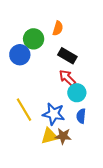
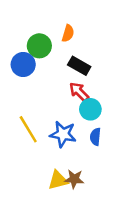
yellow triangle: (49, 136) -> (58, 180), moved
brown star: (63, 136) -> (74, 179), moved

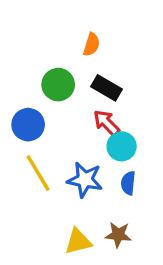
green circle: (39, 46) -> (58, 85), moved
blue circle: (23, 64) -> (28, 125), moved
brown star: (74, 179) -> (118, 235), moved

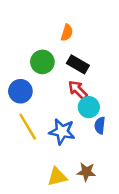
blue semicircle: (128, 183) -> (100, 125), moved

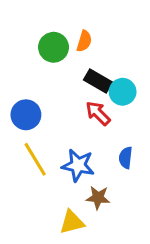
green circle: (42, 62) -> (54, 47), moved
cyan circle: (89, 107) -> (123, 92), moved
brown star: (86, 172) -> (98, 198), moved

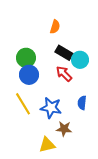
green circle: (54, 47) -> (26, 58), moved
blue circle: (26, 115) -> (29, 75), moved

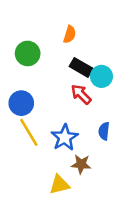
green circle: (26, 58) -> (28, 53), moved
blue circle: (29, 75) -> (21, 103), moved
blue star: (51, 108) -> (65, 138), turned 30

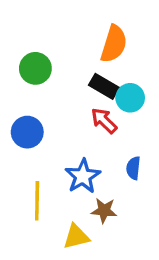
orange semicircle: (70, 34) -> (114, 44), moved, size x1.6
yellow line: (29, 132) -> (37, 201), moved, turned 32

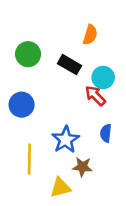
orange semicircle: (114, 44) -> (90, 35), size x0.7
black rectangle: (104, 86) -> (69, 65), moved
red arrow: (104, 121) -> (95, 96), moved

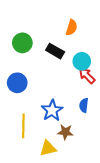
red arrow: (95, 96) -> (87, 76), moved

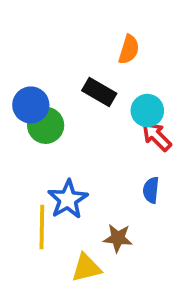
green circle: (22, 43) -> (46, 125), moved
blue circle: (17, 83) -> (31, 105), moved
blue star: (52, 110) -> (68, 199), moved

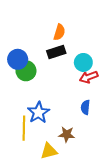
orange semicircle: (129, 49) -> (59, 32), moved
black rectangle: (99, 92) -> (56, 52), turned -48
red arrow: (157, 136) -> (89, 77), turned -66

